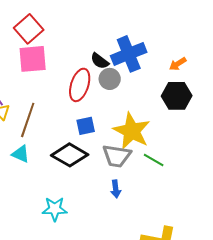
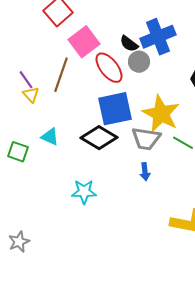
pink square: (33, 59) -> (84, 42), moved, turned -32
red ellipse: (80, 85) -> (109, 68), turned -56
brown line: (28, 120) -> (61, 75), moved
blue square: (86, 126) -> (115, 109), size x1.8

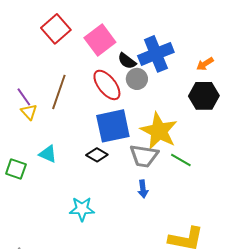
pink square: (84, 42) -> (100, 40), moved
black diamond: (99, 138) -> (97, 155), size x0.6

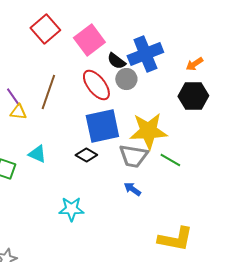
yellow triangle: (29, 112) -> (18, 112), turned -42
yellow star: (159, 131) -> (148, 131), turned -30
blue arrow: (143, 189) -> (132, 189), turned 132

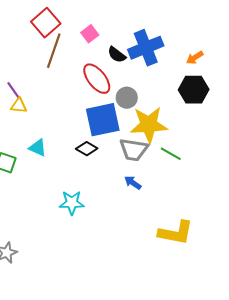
pink square: (89, 40) -> (90, 34), size x0.6
gray circle: (126, 79) -> (127, 98), moved
brown line: (48, 92) -> (54, 51), moved

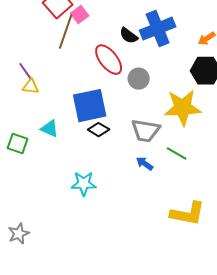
pink square: (90, 34) -> (80, 15), moved
blue square: (103, 120) -> (90, 106), moved
yellow star: (149, 125) -> (183, 108), moved
green line: (171, 154) -> (177, 154), moved

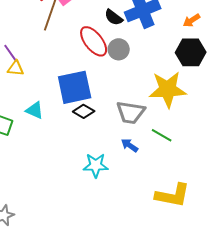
gray circle: (139, 79) -> (119, 49), moved
cyan star: (84, 184) -> (96, 165), moved

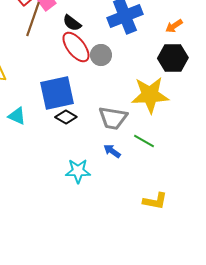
black semicircle: (114, 17) -> (72, 23), moved
yellow L-shape: (173, 195) -> (155, 201), size x0.7

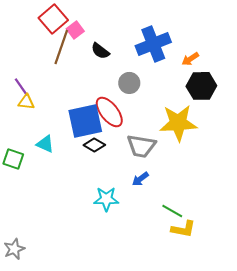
orange arrow: (174, 26) -> (190, 59), moved
red ellipse: (76, 47) -> (109, 112), moved
green line: (144, 141) -> (172, 211), moved
blue arrow: (112, 151) -> (140, 179), turned -72

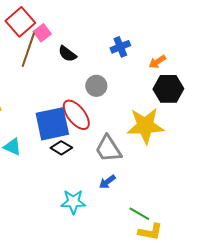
blue cross: (153, 44) -> (120, 47), size x0.6
gray trapezoid: (141, 146) -> (108, 149), turned 48

